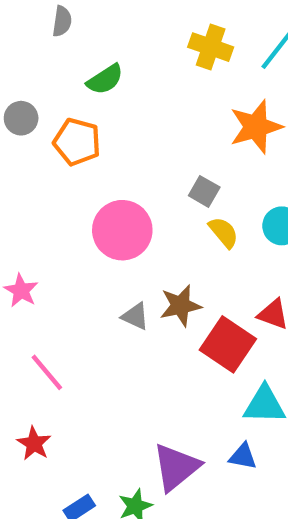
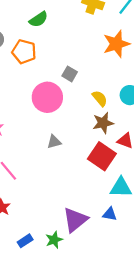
gray square: (204, 191) -> (70, 74), moved
brown star: (180, 306) -> (103, 123), moved
gray triangle: (135, 316) -> (54, 142), turned -40

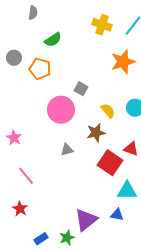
brown star: (103, 123) -> (96, 133), moved

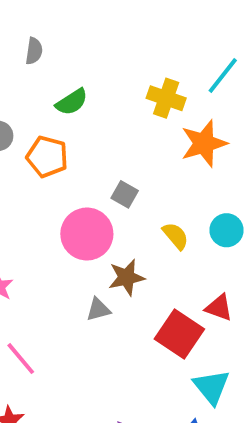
yellow cross: (102, 25) -> (166, 98), moved
brown star: (96, 133) -> (126, 277), moved
cyan triangle: (127, 191) -> (211, 387), turned 50

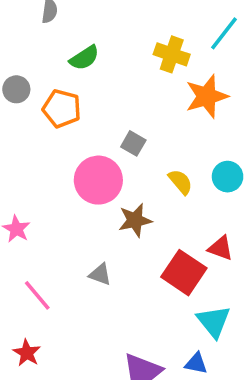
gray triangle: (98, 310) -> (100, 274), moved, turned 35

